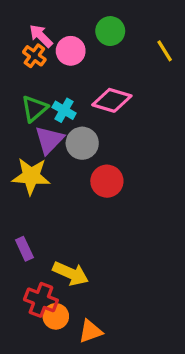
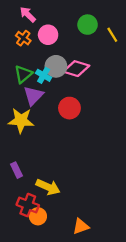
green circle: (110, 31) -> (88, 25), moved
pink arrow: (41, 36) -> (28, 14), moved
gray circle: (82, 143) -> (56, 66), moved
red circle: (107, 181) -> (69, 108), moved
orange triangle: (90, 331) -> (81, 226), moved

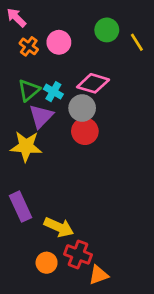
pink arrow: (28, 14) -> (16, 18), moved
gray circle: (56, 66) -> (82, 108), moved
purple rectangle: (16, 170) -> (21, 207), size x1.5
red cross: (28, 205) -> (78, 254), moved

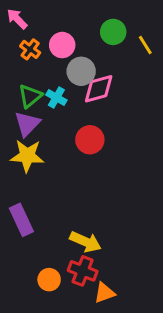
pink diamond: (93, 83) -> (99, 89), turned -32
gray circle: (82, 108) -> (81, 71), moved
purple triangle: (41, 116) -> (27, 124), moved
yellow arrow: (59, 227) -> (86, 242), moved

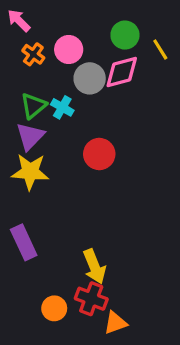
pink diamond: (99, 89) -> (122, 72), moved
yellow arrow: (86, 242) -> (94, 267), turned 44

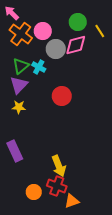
orange cross: (33, 54) -> (21, 34), size x1.6
yellow star: (30, 172) -> (19, 107), size x0.6

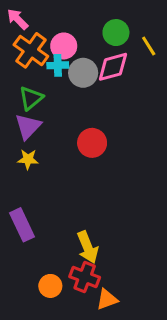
cyan cross: (39, 67) -> (58, 65), moved, turned -32

